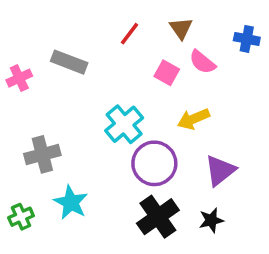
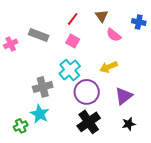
pink square: (167, 73) -> (73, 41), moved
gray cross: (42, 154) -> (43, 87), moved
green cross: (21, 217) -> (21, 126), moved
black star: (211, 220) -> (129, 124), moved

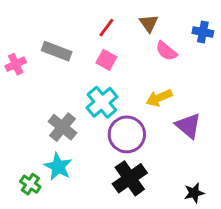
gray cross: (43, 87) -> (62, 127), turned -36
purple triangle: (124, 96) -> (188, 126), moved, turned -42
black star: (129, 124) -> (194, 193), moved
green cross: (21, 126) -> (30, 184), turned -32

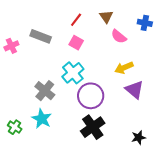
yellow arrow: (159, 98) -> (124, 68), moved
green cross: (30, 184) -> (15, 127), moved

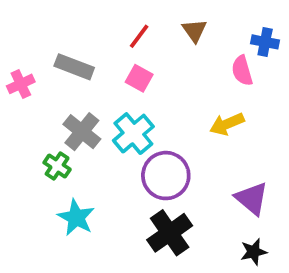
pink semicircle: (119, 36) -> (242, 71), moved, turned 35
purple triangle: (134, 90) -> (252, 198), moved
gray cross: (45, 91) -> (82, 132), moved
green cross: (15, 127) -> (57, 166), moved

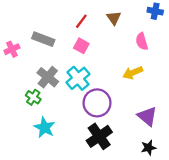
blue cross: (265, 42) -> (155, 11), moved

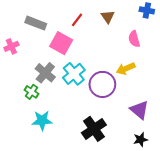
gray rectangle: (43, 39) -> (36, 23), moved
pink square: (81, 46) -> (61, 43), moved, size x1.5
purple circle: (97, 103) -> (102, 84), moved
cyan star: (44, 128) -> (42, 120), turned -30

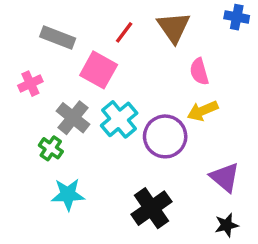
brown triangle: (108, 17) -> (174, 27), size x1.5
pink semicircle: (134, 39) -> (199, 72), moved
pink cross: (11, 46) -> (30, 84), moved

